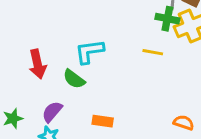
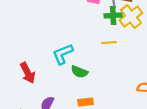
green semicircle: (74, 79) -> (79, 72), moved

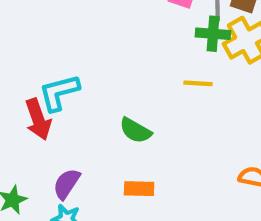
cyan L-shape: (63, 54) -> (59, 93), moved

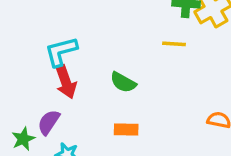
red arrow: (38, 119) -> (66, 82), moved
purple semicircle: (67, 184) -> (49, 122), moved

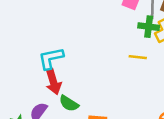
green semicircle: (123, 82) -> (69, 103), moved

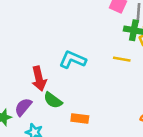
cyan L-shape: (51, 58) -> (73, 60), moved, turned 32

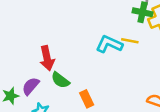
cyan L-shape: (73, 60) -> (109, 44), moved
orange rectangle: (80, 118) -> (87, 99), turned 56

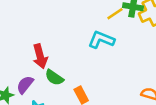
yellow line: (130, 41) -> (115, 14), moved, turned -42

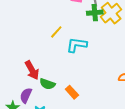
yellow line: (115, 14) -> (56, 32), moved

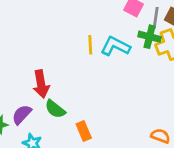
yellow line: (56, 32) -> (90, 45), turned -64
cyan L-shape: (77, 45) -> (115, 46), moved

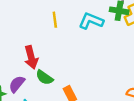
yellow line: (90, 45) -> (55, 20), moved

